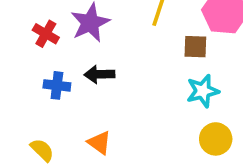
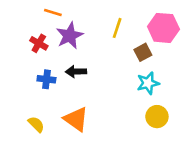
brown square: (195, 47) -> (143, 52), turned -30
orange triangle: (99, 143) -> (76, 119), size x1.5

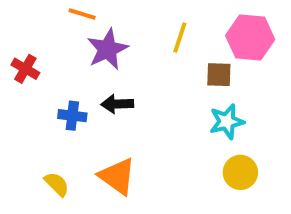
red cross: (39, 43) -> (25, 69), moved
brown square: (143, 52) -> (219, 75), turned 30

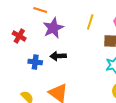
red cross: (25, 69) -> (19, 36), moved

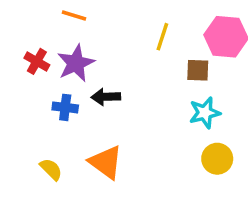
purple star: (53, 28) -> (76, 63), moved

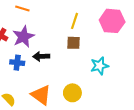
brown square: (198, 70) -> (73, 43), moved
yellow circle: (217, 159) -> (72, 93), moved

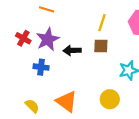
black arrow: (41, 56) -> (72, 50), moved
yellow circle: (72, 93) -> (110, 99), moved

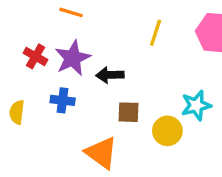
brown square: (101, 46) -> (128, 112), moved
yellow circle: (110, 99) -> (167, 131), moved
yellow semicircle: (32, 106) -> (17, 112), moved, turned -128

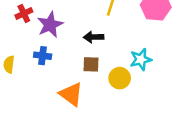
red cross: (35, 56) -> (24, 13), moved, turned 35
black arrow: (110, 75) -> (94, 37), moved

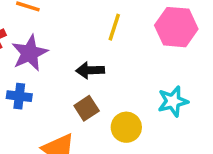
cyan star: (141, 59) -> (173, 101), moved
brown square: (91, 64) -> (87, 108), turned -35

